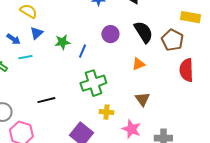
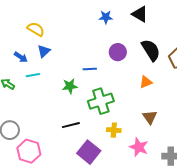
green star: (62, 42) -> (70, 86), moved
blue line: (82, 51) -> (90, 69), turned 64
black line: (46, 100) -> (71, 125), moved

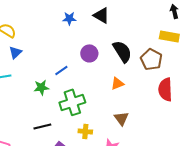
black triangle: (140, 14) -> (101, 15), moved
blue star: (106, 17) -> (69, 18), moved
blue line: (90, 69) -> (61, 70), turned -32

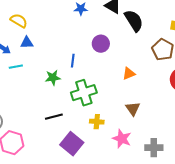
black semicircle: (122, 51) -> (134, 21), moved
blue triangle: (15, 52) -> (27, 43), turned 40
blue line: (61, 70) -> (73, 61), turned -48

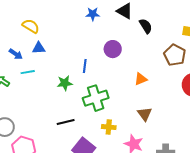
black semicircle: (134, 21) -> (146, 26), size x0.7

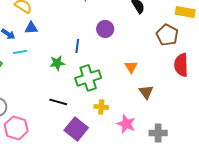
orange triangle: (141, 79) -> (131, 67), moved, turned -40
brown triangle: (145, 114) -> (146, 92), moved
black line: (66, 122) -> (58, 102), turned 30

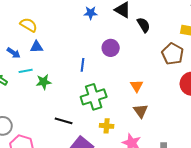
green star: (57, 63) -> (44, 82), moved
brown triangle: (146, 92) -> (141, 111), moved

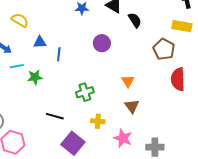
blue triangle: (37, 47) -> (40, 42), moved
blue line: (83, 65) -> (59, 54), moved
green cross: (94, 97) -> (85, 92), size x0.7

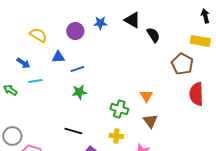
purple circle: (102, 43) -> (75, 31), moved
blue line: (59, 54) -> (77, 69), turned 64
green star: (35, 77) -> (79, 92), moved
green cross: (85, 92) -> (119, 109), moved, turned 36

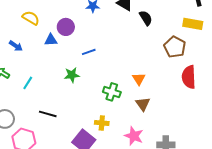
purple circle: (75, 31) -> (66, 27), moved
blue line: (77, 69) -> (89, 52), moved
cyan line: (35, 81) -> (28, 83), moved, turned -48
black line: (73, 131) -> (48, 114), moved
yellow cross: (116, 136) -> (102, 123), moved

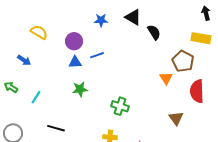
blue triangle: (51, 40) -> (75, 62), moved
blue line: (89, 52) -> (97, 55), moved
orange triangle: (139, 79) -> (166, 78), moved
brown triangle: (143, 104) -> (176, 118), moved

